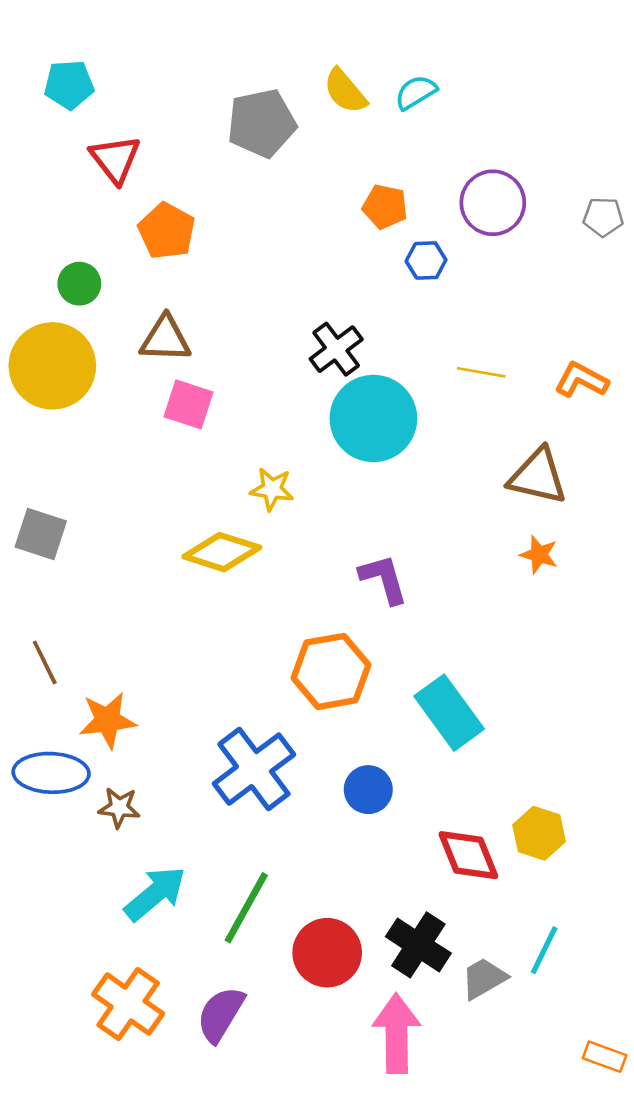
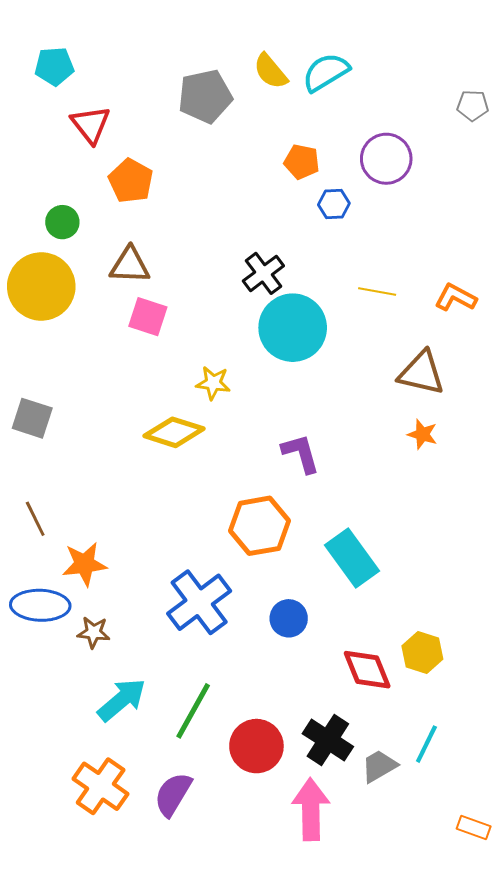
cyan semicircle: (416, 92) -> (326, 72), size x1.4
gray pentagon: (603, 217) -> (473, 105), moved

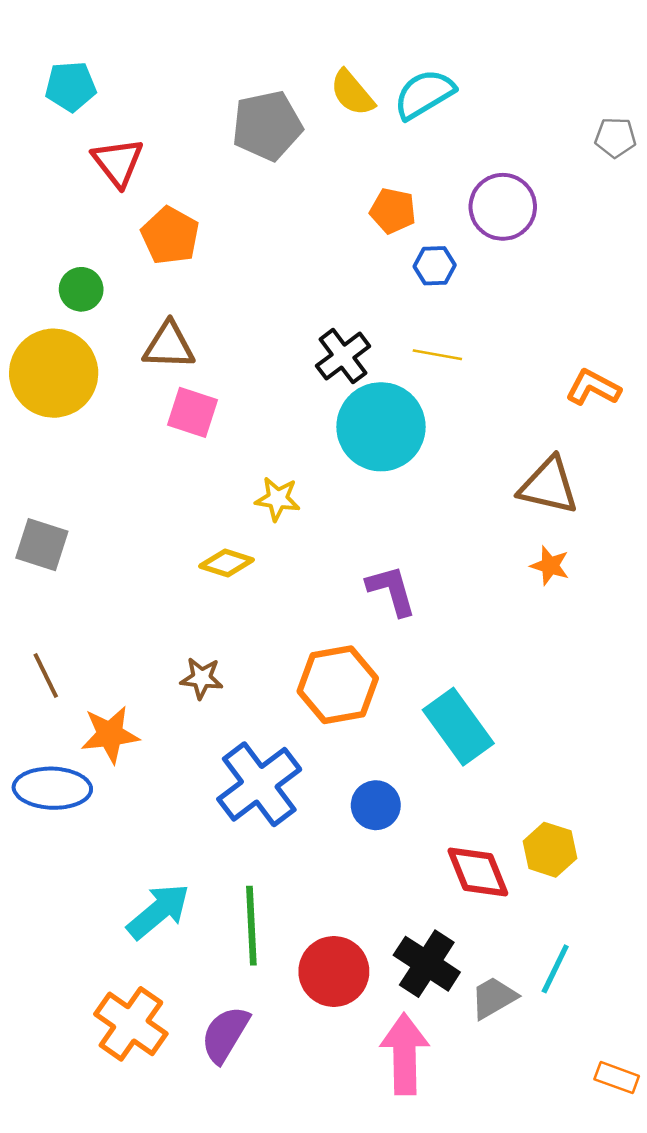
yellow line: (377, 291) -> (437, 355), moved
yellow diamond: (174, 432) -> (226, 563), size x0.7
brown star: (94, 632) -> (202, 678), moved
green line: (193, 711) -> (251, 926), turned -32

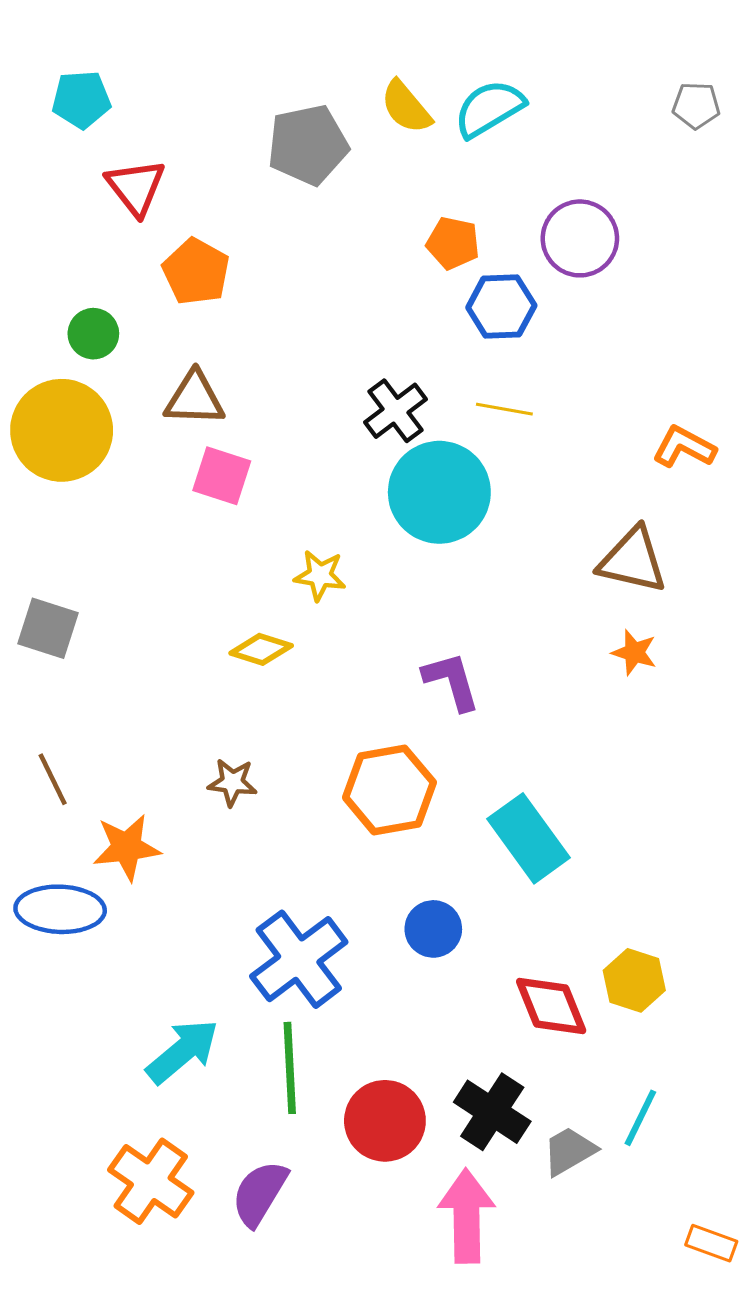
gray pentagon: (615, 137) -> (696, 105), moved
blue hexagon: (435, 266) -> (501, 306), size x1.4
blue cross: (259, 784) -> (299, 959), moved

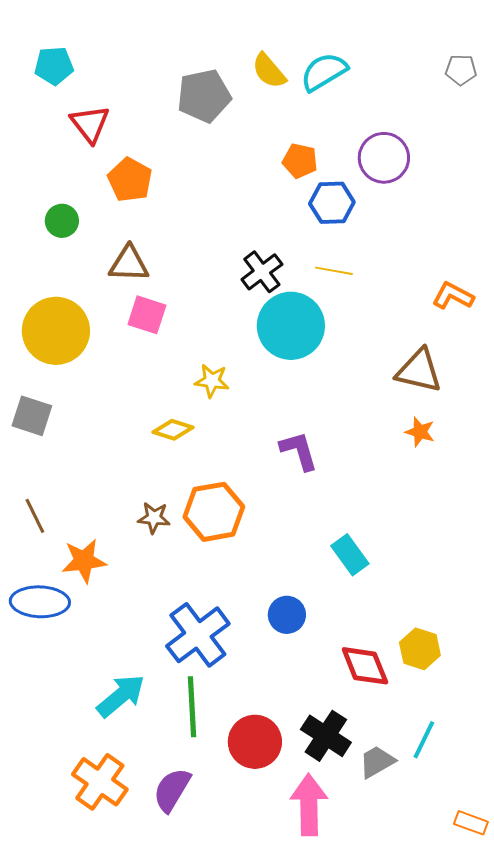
yellow circle: (62, 430) -> (56, 331), moved
orange hexagon: (389, 790) -> (214, 512), moved
cyan rectangle: (528, 838) -> (350, 555), size x0.7

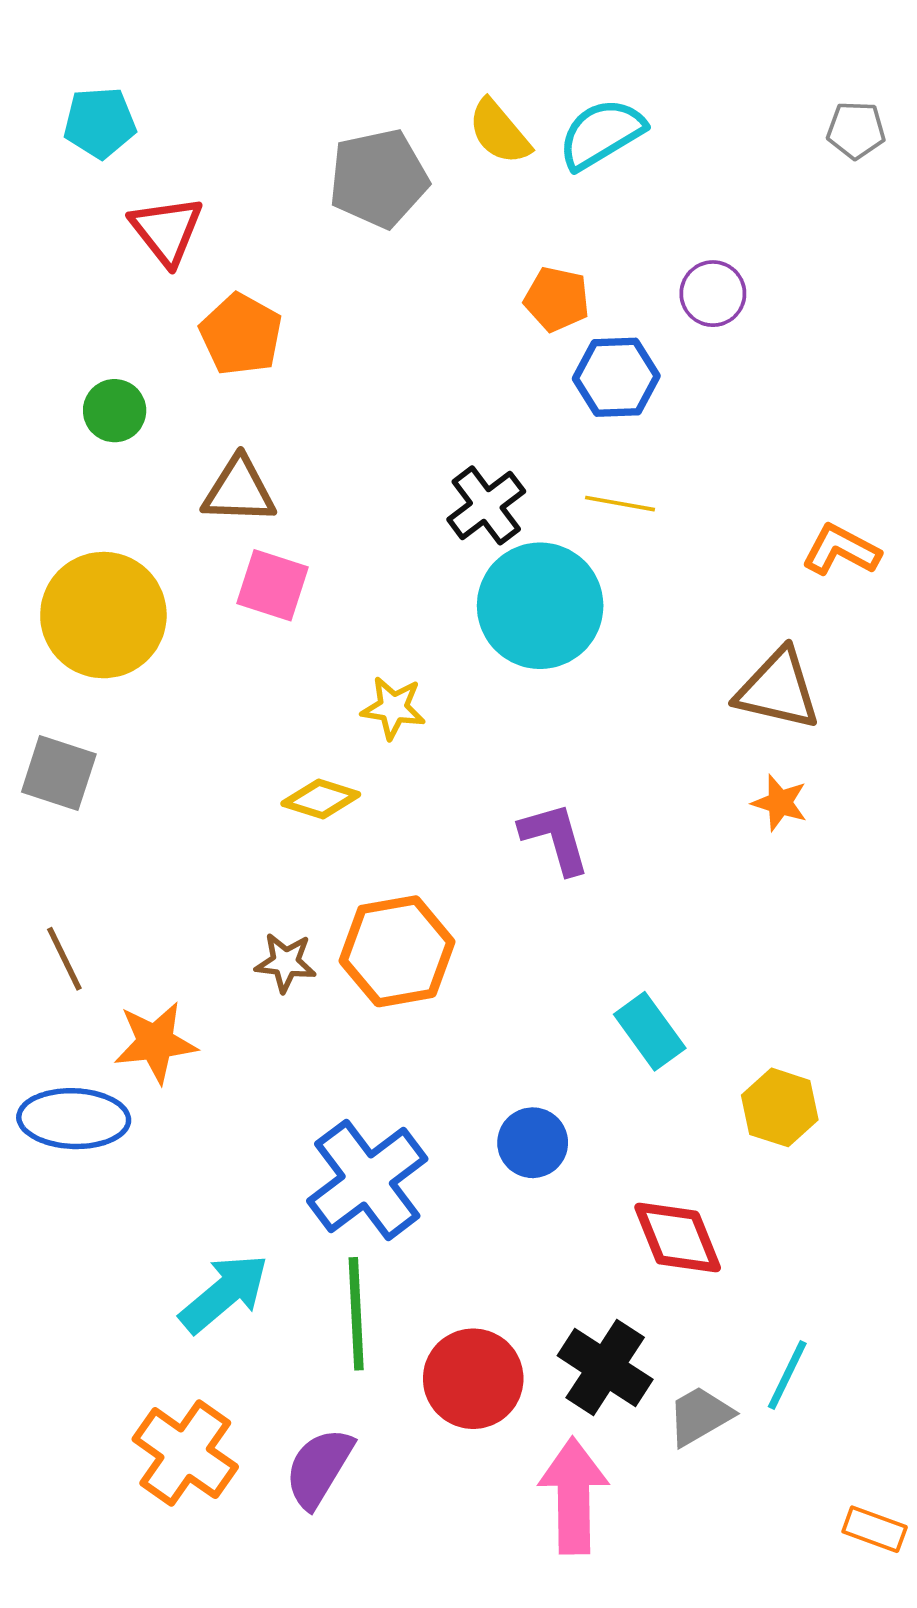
purple circle: (384, 158) -> (713, 294), size x0.7
yellow hexagon: (420, 649) -> (780, 1107), moved

